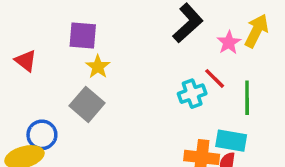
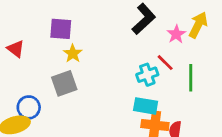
gray square: (87, 104) -> (64, 83), turned 30
cyan rectangle: (231, 141) -> (146, 106), moved

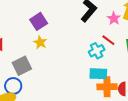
purple square: (61, 29) -> (39, 21), moved, turned -30
gray square: (64, 83) -> (22, 66), moved

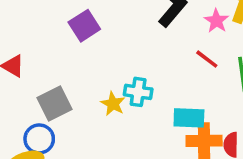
yellow star: (40, 42) -> (113, 104), moved
cyan cross: (97, 51) -> (138, 92), moved, turned 35

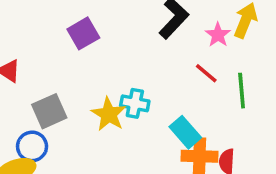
yellow star: (113, 104) -> (109, 114), size x1.4
cyan rectangle: (189, 118) -> (185, 132), turned 44

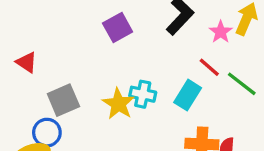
purple square: (83, 33) -> (118, 28), moved
green line: (242, 91) -> (242, 84), turned -48
cyan rectangle: (185, 132) -> (188, 95), moved, turned 72

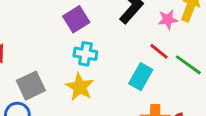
pink star: (221, 32) -> (168, 19), turned 30
cyan cross: (143, 94) -> (85, 54), moved

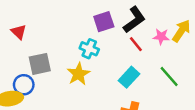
purple square: (76, 19) -> (104, 22), moved
red line: (159, 51) -> (136, 44), moved

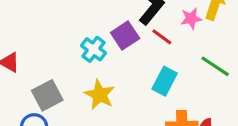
purple square: (104, 22) -> (125, 35), moved
cyan cross: (89, 49) -> (94, 49), moved, turned 30

